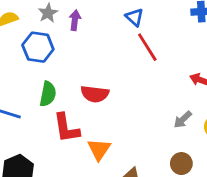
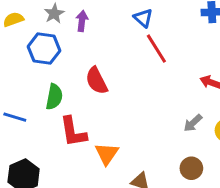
red semicircle: (95, 94) -> (97, 81), moved, turned 56

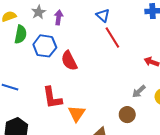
blue hexagon: (44, 49) -> (45, 46), moved
green semicircle: (54, 97) -> (21, 34), moved
brown circle: (191, 168) -> (127, 115), moved

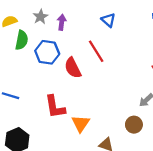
red line: (112, 38) -> (96, 51), moved

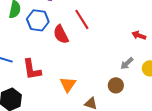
red L-shape: (55, 107) -> (32, 69), moved

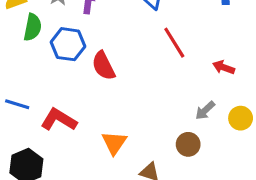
red line: (82, 19) -> (174, 43), moved
red L-shape: (32, 69) -> (59, 120), turned 130

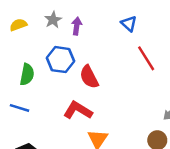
green semicircle: (33, 27) -> (27, 74), moved
red L-shape: (59, 120) -> (78, 110), moved

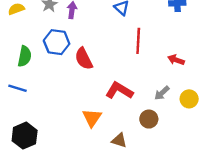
red line: (146, 58) -> (138, 41), turned 35
red L-shape: (78, 110) -> (119, 91), moved

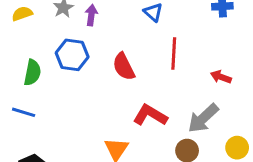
red semicircle: (84, 59) -> (124, 67), moved
gray arrow: (162, 93) -> (203, 118), size x1.6
yellow circle: (189, 99) -> (237, 148), moved

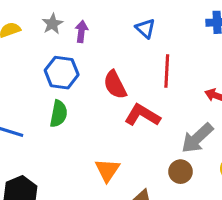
green semicircle: (32, 73) -> (59, 114), moved
red L-shape: (150, 115) -> (142, 115), moved

